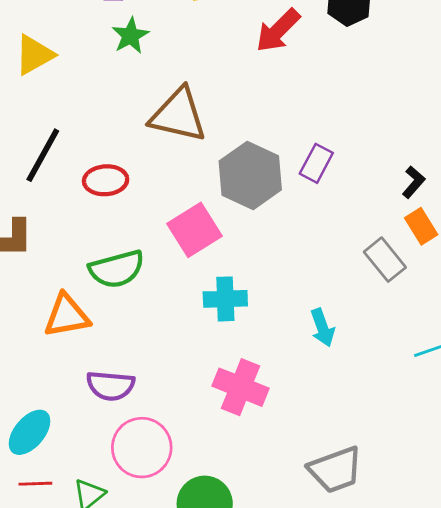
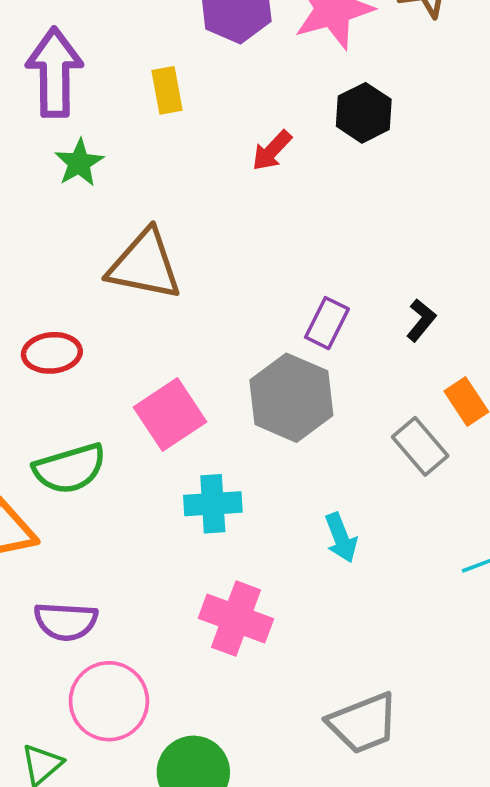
red arrow: (278, 30) -> (272, 151), size x0.7
gray hexagon: (250, 175) -> (291, 398), moved
black L-shape: (414, 182) -> (421, 320), moved

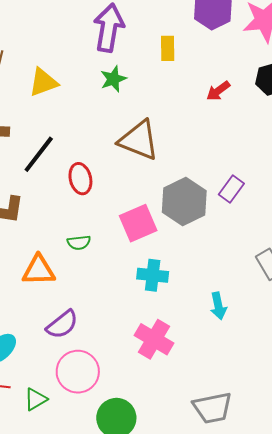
red ellipse: (52, 353) -> (80, 179), turned 72
gray hexagon: (291, 398) -> (184, 202), moved
green semicircle: (70, 469) -> (79, 243), size x0.6
purple semicircle: (66, 621) -> (62, 324), turned -52

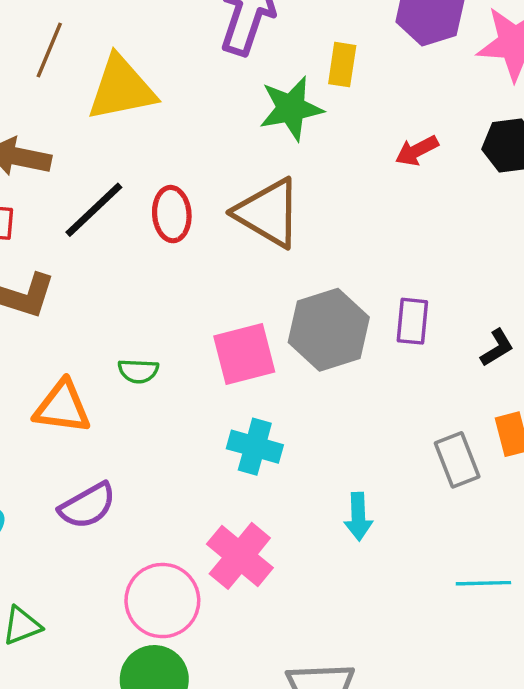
green star: (113, 79) -> (291, 108), moved, size x1.4
yellow triangle: (43, 82) -> (121, 88), size x1.4
red ellipse: (80, 179) -> (172, 214), moved
purple rectangle: (231, 189) -> (412, 321), turned -40
pink circle: (78, 372) -> (162, 601), moved

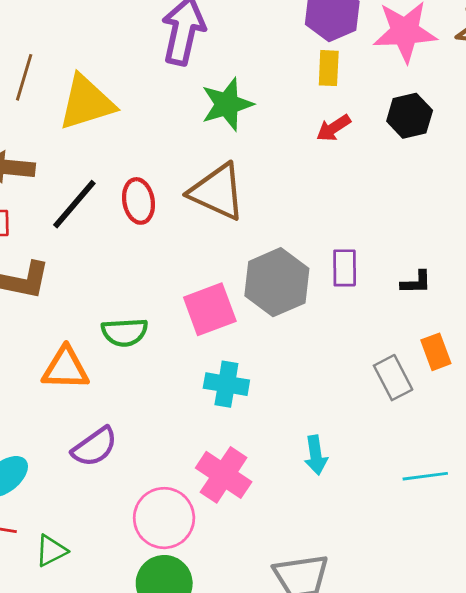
yellow rectangle: (342, 65) -> (329, 68), moved
black L-shape: (497, 348) -> (416, 282), turned 36
green semicircle: (138, 371) -> (125, 332), size x1.4
cyan arrow: (358, 517) -> (316, 455), moved

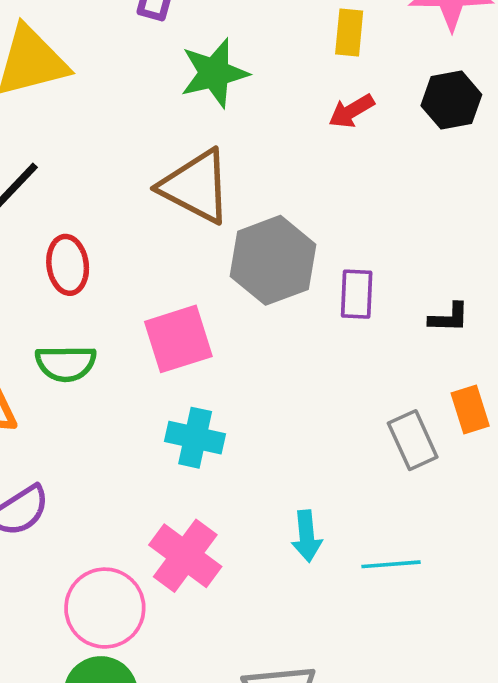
red ellipse: (139, 201) -> (68, 265), moved
gray hexagon: (277, 282) -> (273, 260), moved
cyan line: (425, 476) -> (391, 564), moved

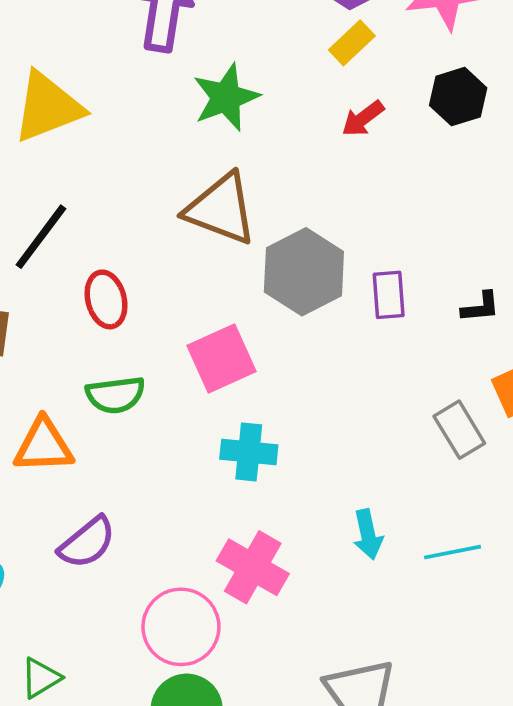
yellow rectangle: (349, 33) -> (352, 43), turned 48

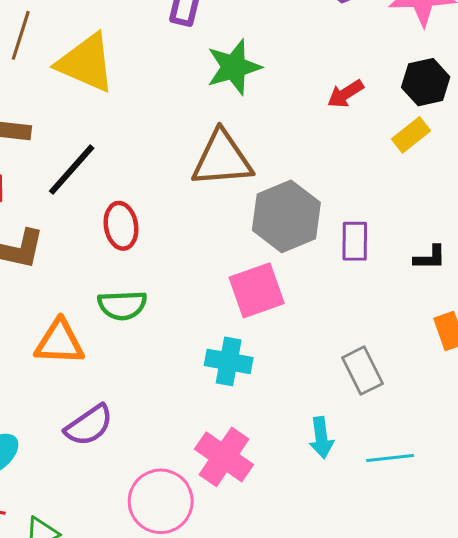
yellow rectangle: (352, 43) -> (411, 135), moved
yellow triangle: (48, 107) -> (86, 63), turned 40
brown triangle: (221, 209) -> (222, 159), turned -30
pink square: (221, 358) -> (257, 290), moved
gray rectangle: (459, 430) -> (363, 371), moved

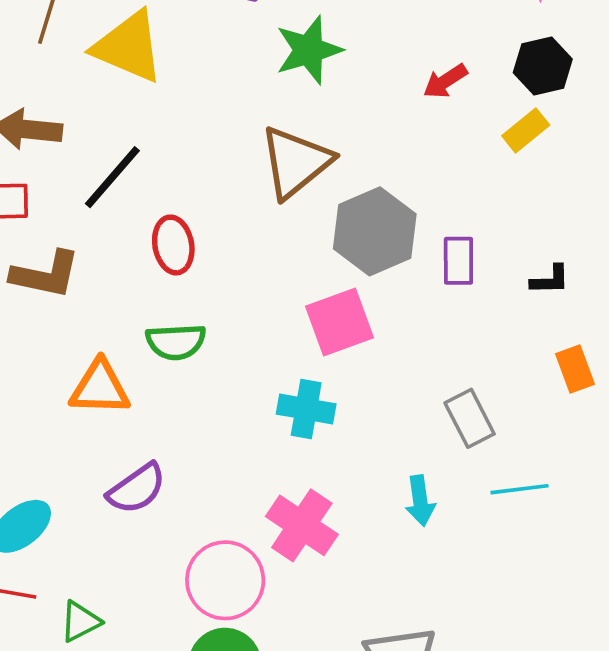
brown triangle: (222, 159) -> (296, 162), turned -34
cyan line: (390, 458) -> (519, 489), moved

